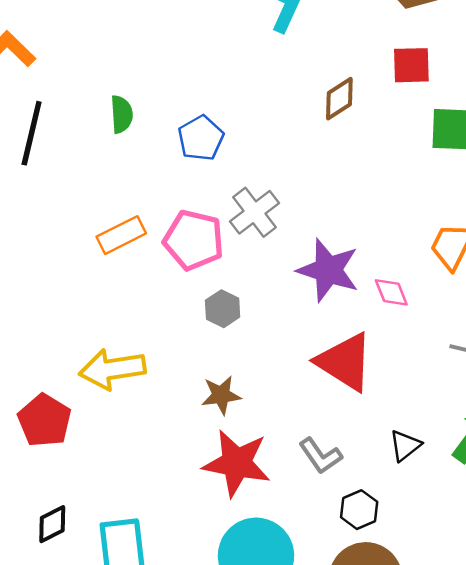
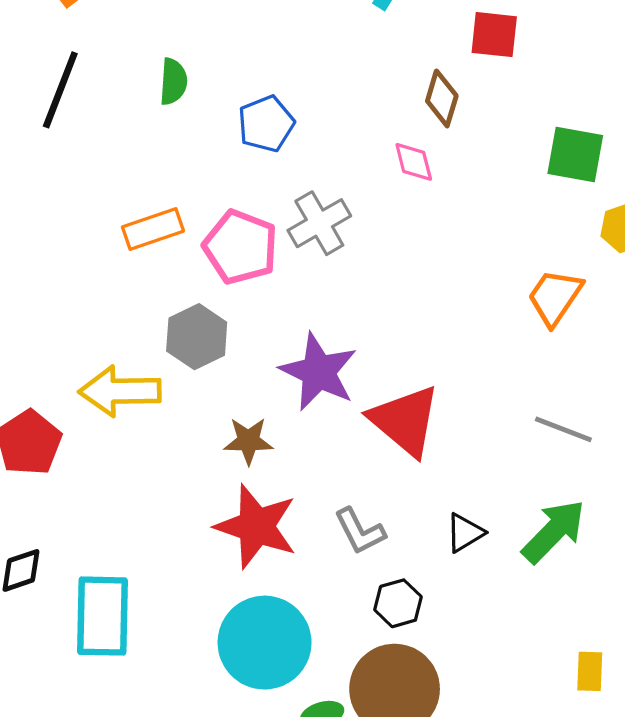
red square: (411, 65) -> (494, 35), moved
brown diamond: (339, 99) -> (442, 98), turned -48
purple star: (328, 270) -> (318, 372), moved
pink diamond: (391, 292) -> (414, 162), moved
gray hexagon: (223, 309) -> (197, 337), moved, size x1.4

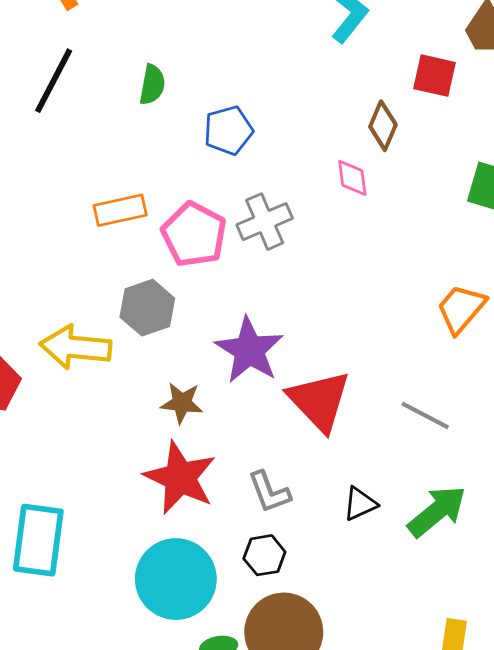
gray line: (563, 429) -> (425, 415), moved
black hexagon: (398, 603) -> (264, 555), moved

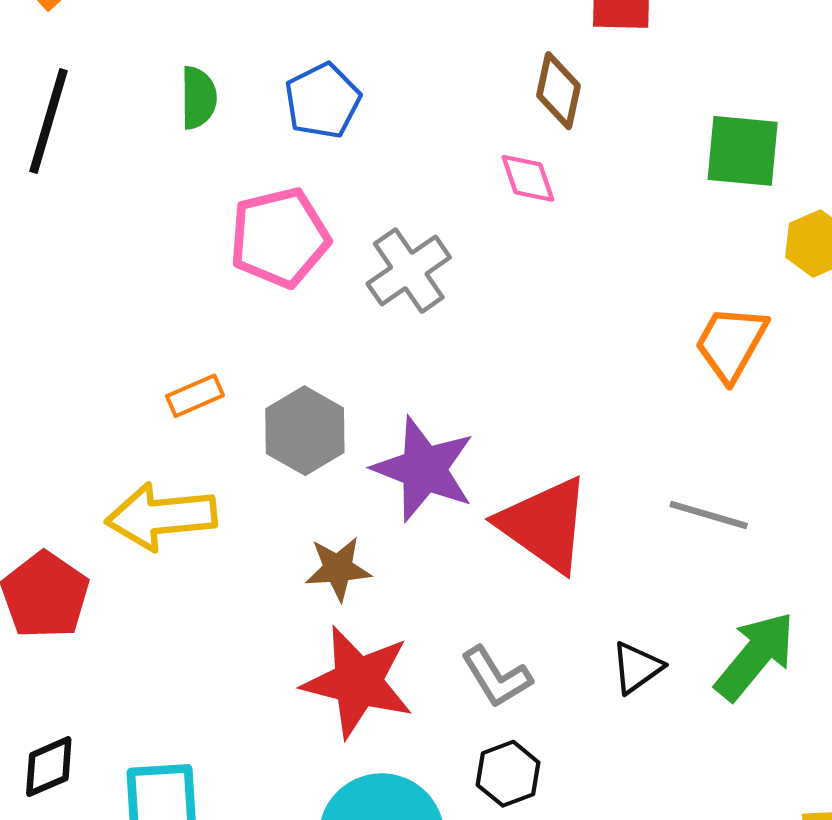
blue pentagon: (228, 130) -> (323, 101), moved
orange rectangle: (120, 210) -> (195, 396), moved, size x0.7
pink pentagon: (194, 234) -> (279, 238), moved, turned -30
gray hexagon: (147, 308) -> (305, 431), moved

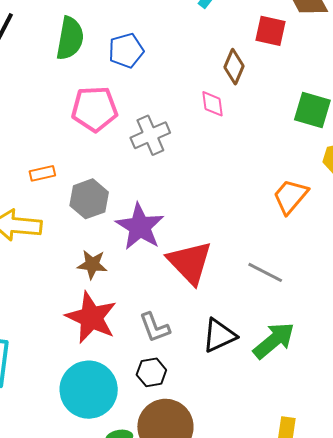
green semicircle: (198, 98) -> (70, 38), size x1.5
black triangle: (637, 668) -> (219, 335), size x1.4

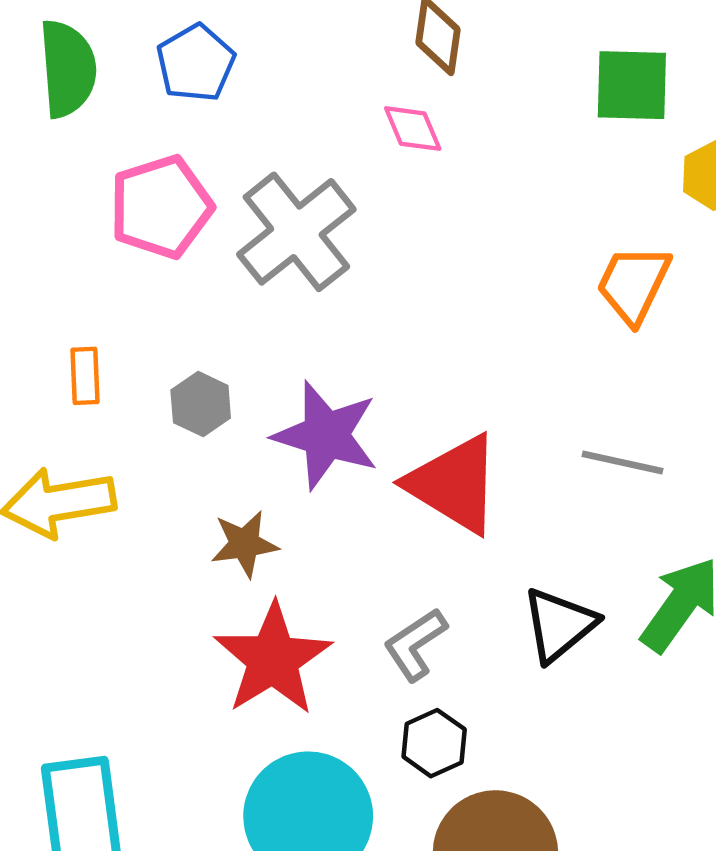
gray cross: (150, 135) -> (296, 232), size x1.4
orange rectangle: (42, 173) -> (85, 376), turned -65
gray hexagon: (89, 199) -> (201, 404), size x0.7
red star: (91, 318) -> (273, 659), turned 30
gray L-shape: (155, 327) -> (415, 644), turned 92

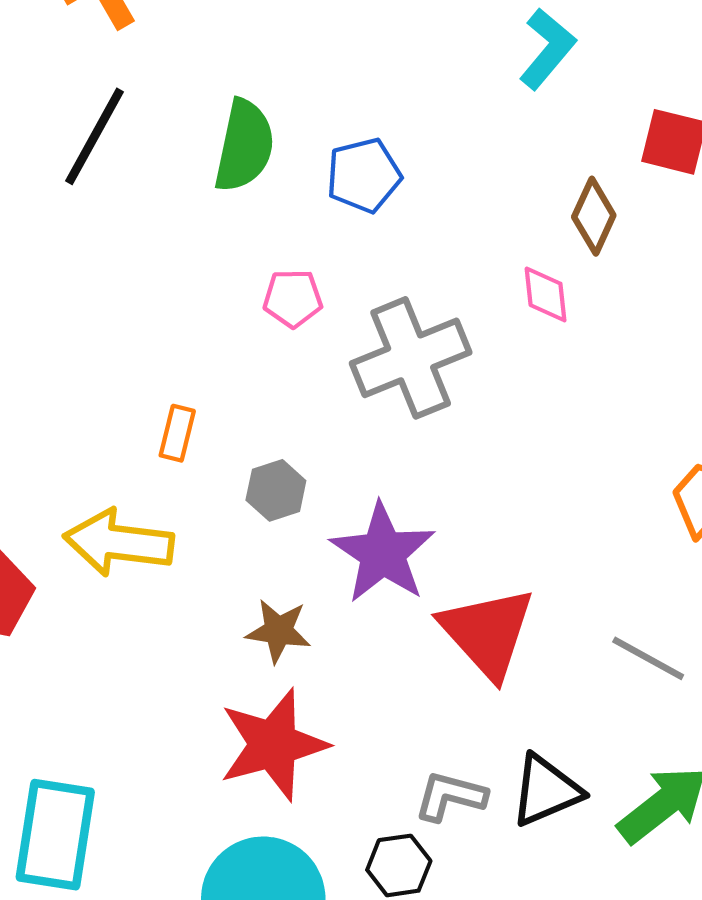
pink pentagon: (161, 207) -> (293, 298), size x0.6
gray L-shape: (415, 644) -> (450, 796), moved, turned 32

